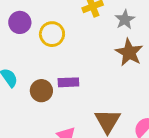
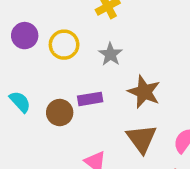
gray star: (125, 19) -> (110, 54), moved
brown star: (129, 52) -> (144, 92), moved

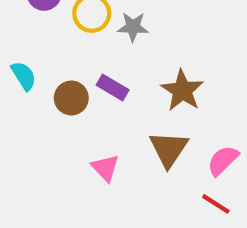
gray star: (110, 54) -> (133, 27), moved, turned 30
purple rectangle: (90, 99) -> (113, 88), turned 30

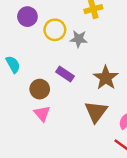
brown circle: (71, 98) -> (40, 89), moved
pink triangle: (105, 168) -> (42, 114), moved

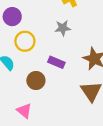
yellow circle: (55, 30) -> (25, 41), moved
pink triangle: (42, 114) -> (24, 111), moved

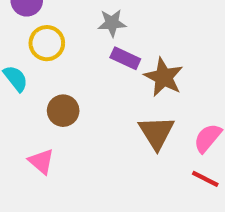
purple rectangle: (56, 62) -> (125, 58), moved

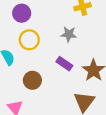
purple rectangle: (125, 58) -> (64, 64), moved

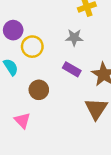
purple circle: (22, 13) -> (13, 30), moved

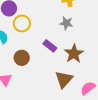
gray star: (74, 38) -> (66, 23), moved

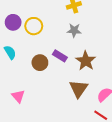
yellow circle: (22, 23) -> (34, 26), moved
brown circle: (22, 58) -> (40, 63), moved

